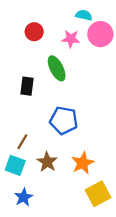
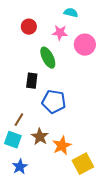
pink circle: (100, 34) -> (85, 45), moved
black rectangle: (27, 86) -> (32, 81), moved
orange star: (83, 163) -> (62, 146), moved

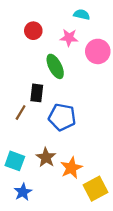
brown line: (19, 120) -> (21, 113), moved

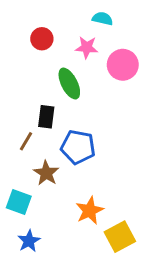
brown star: (46, 157) -> (46, 173), moved

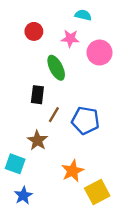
brown line: (26, 141) -> (54, 115), moved
blue pentagon: (78, 147) -> (85, 120), moved

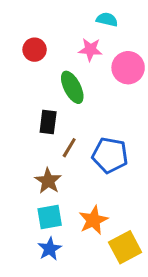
red circle: (34, 31) -> (35, 50), moved
cyan square: (15, 164) -> (50, 217), moved, turned -30
blue star: (23, 195) -> (50, 249), moved

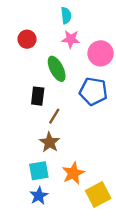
cyan semicircle: (107, 19) -> (66, 15), moved, turned 70
blue pentagon: (110, 155) -> (93, 91), moved
brown star: (48, 181) -> (50, 142), moved

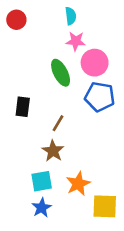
red circle: (27, 39) -> (16, 20), moved
pink circle: (100, 53) -> (95, 63), moved
black rectangle: (38, 96) -> (23, 107), moved
yellow square: (98, 194) -> (105, 206), turned 30

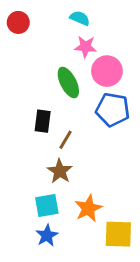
cyan semicircle: (71, 16) -> (80, 18), turned -60
black rectangle: (23, 107) -> (43, 121), moved

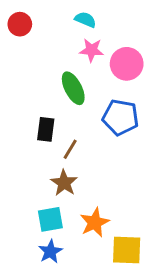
pink circle: (107, 71) -> (127, 64), moved

